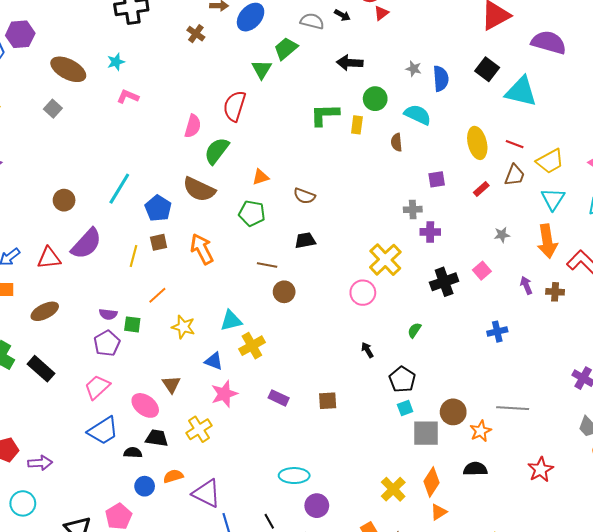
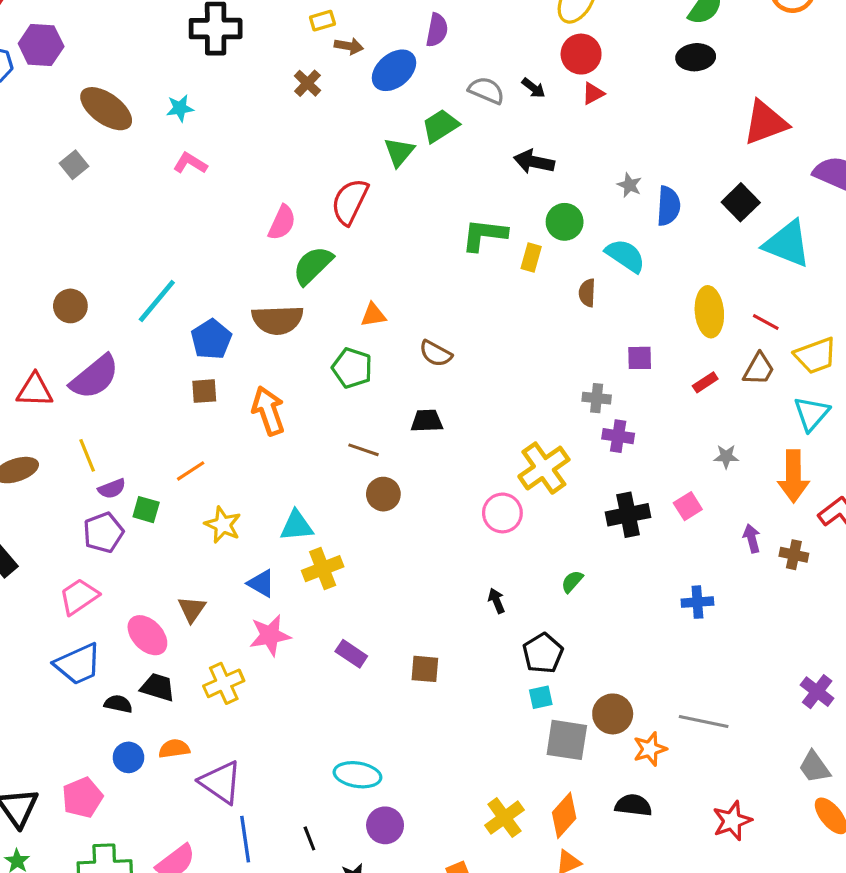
brown semicircle: (199, 189) -> (277, 320), turned -36
yellow line: (134, 256) -> (87, 455), moved, turned -45
purple semicircle: (108, 314) -> (112, 489), turned -36

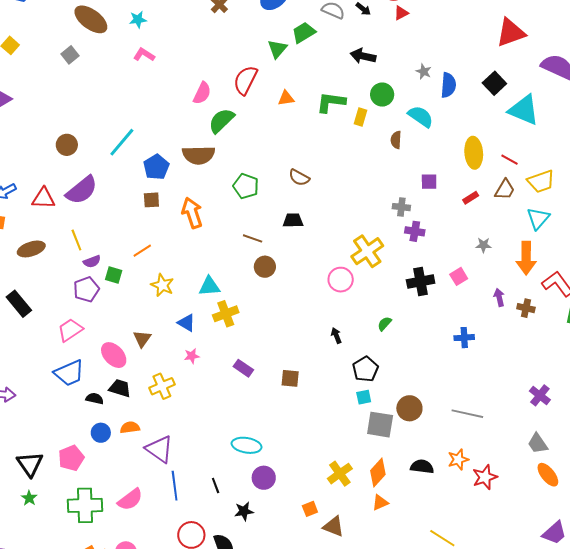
orange triangle: (373, 315) -> (286, 98), moved
pink star: (270, 635) -> (192, 356), size x0.6
orange star: (650, 749) -> (458, 459), moved

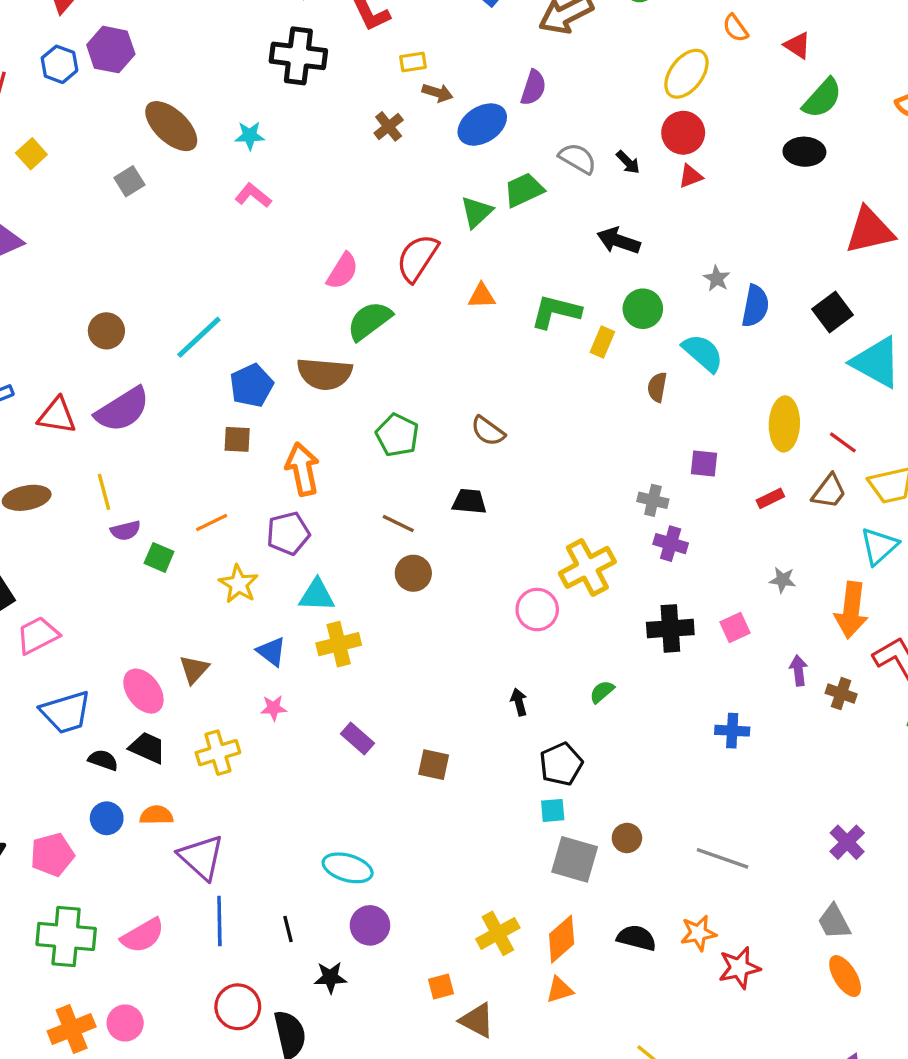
purple pentagon: (86, 289) -> (288, 533), moved
pink trapezoid: (70, 330) -> (38, 635), moved
brown circle: (409, 408) -> (627, 838), size x0.7

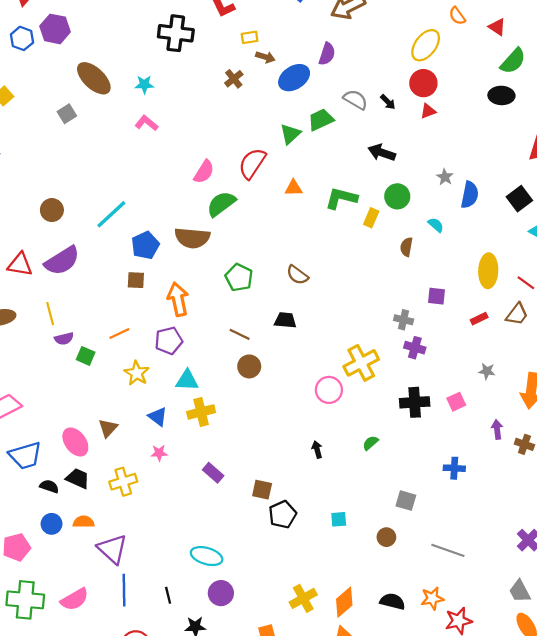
cyan semicircle: (703, 353) -> (436, 225), size x0.6
black pentagon: (561, 764) -> (283, 514), moved
gray square: (575, 859) -> (406, 501), moved, size x0.7

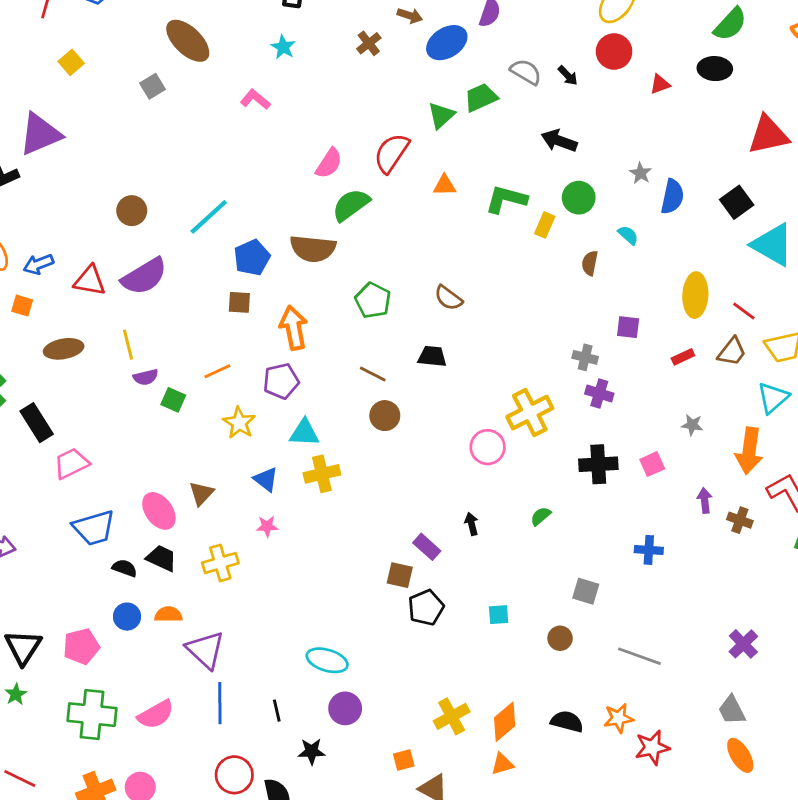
cyan star: (144, 84) -> (283, 47), moved, turned 30
red triangle: (428, 111) -> (660, 84), moved
purple rectangle: (213, 473) -> (427, 547), moved

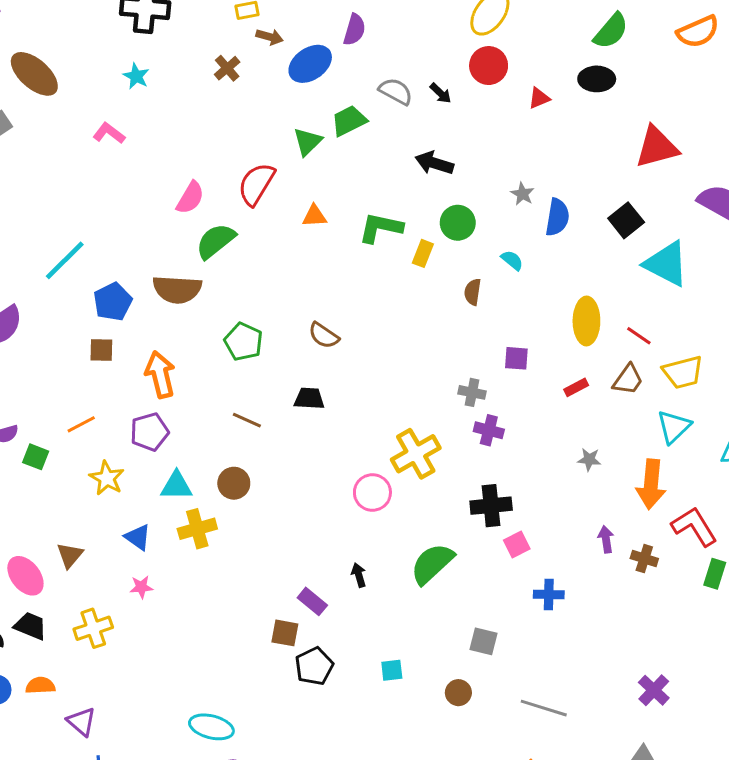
brown circle: (385, 416) -> (234, 483), moved
pink square: (652, 464) -> (517, 544), moved
green semicircle: (541, 516) -> (432, 564), size x2.0
purple triangle: (205, 650) -> (81, 722), size x0.7

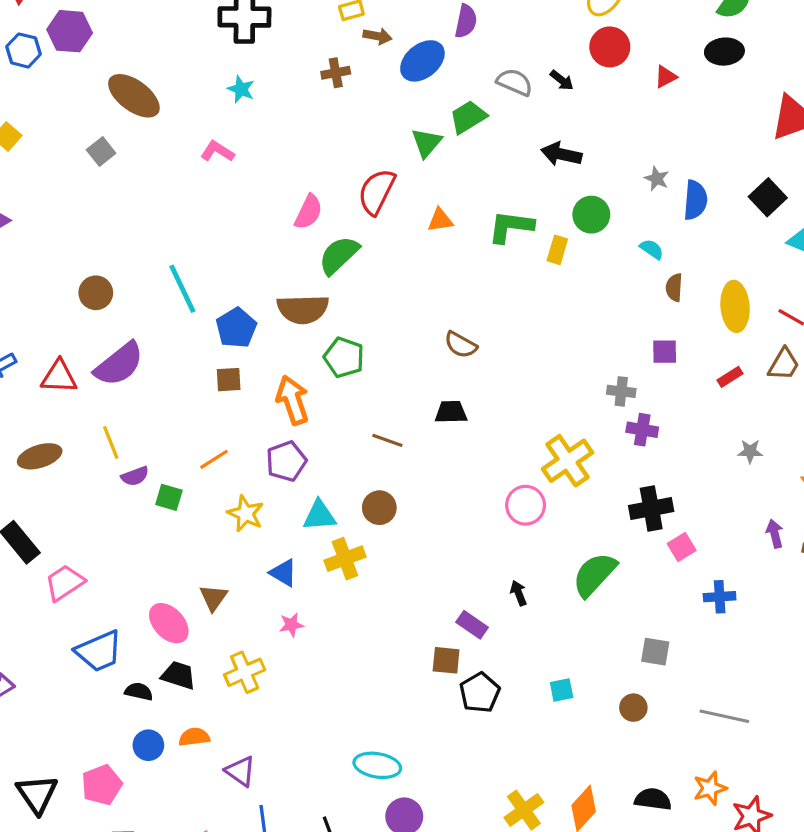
brown cross: (227, 68) -> (336, 73), turned 35
cyan line: (65, 260) -> (182, 289), turned -66
brown semicircle: (473, 292) -> (674, 288), moved
green pentagon: (243, 342) -> (344, 357), moved

